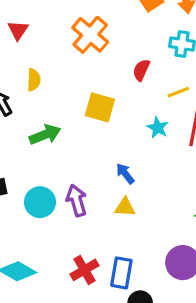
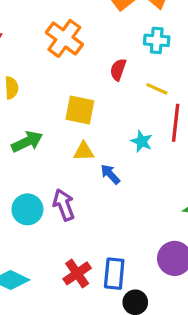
yellow line: (178, 92) -> (157, 89), turned 50
cyan star: (158, 128) -> (142, 141), moved
yellow triangle: (125, 207) -> (84, 151), moved

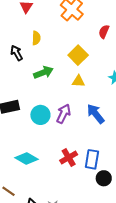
yellow square: (80, 110) -> (78, 55), turned 30
blue arrow: (110, 174) -> (96, 114), moved, size x1.5
purple arrow: (64, 205) -> (63, 114), turned 42

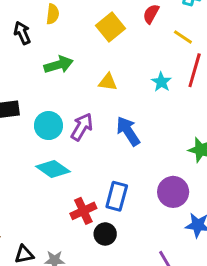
yellow square: (78, 55) -> (111, 27), moved
red cross: (69, 157) -> (83, 211), moved
cyan diamond: (27, 158) -> (53, 169), moved
black circle: (104, 178) -> (105, 234), moved

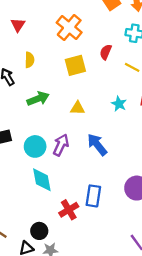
yellow square: (111, 27) -> (75, 65), turned 30
cyan diamond: (53, 169) -> (42, 180), turned 50
black circle: (105, 234) -> (39, 231), moved

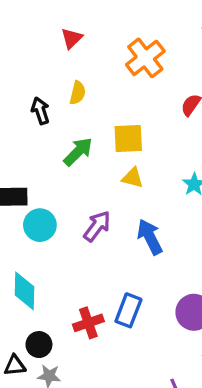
yellow square: (75, 65) -> (128, 139), moved
green arrow: (38, 99) -> (78, 152), turned -35
cyan circle: (35, 146) -> (40, 225), moved
cyan diamond: (42, 180) -> (24, 291), moved

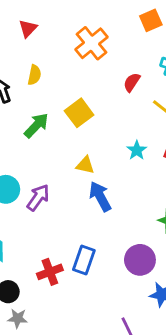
yellow square: (128, 139) -> (79, 113), turned -32
yellow triangle: (133, 178) -> (85, 165), moved
purple arrow: (97, 226) -> (38, 198), moved

